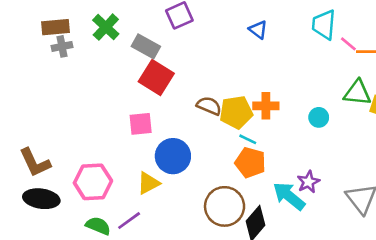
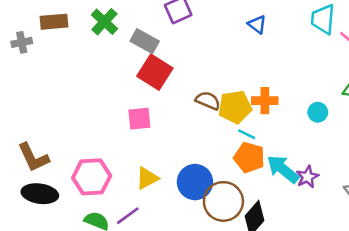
gray cross: (62, 46) -> (22, 42), moved
blue circle: (173, 156) -> (195, 182), moved
cyan arrow: (289, 196) -> (283, 169), moved

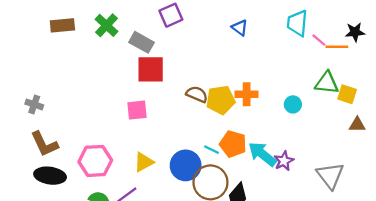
gray cross: (22, 42) -> (34, 104), moved, turned 30
red square: (155, 72) -> (151, 69), turned -32
cyan line: (247, 134) -> (212, 150), moved

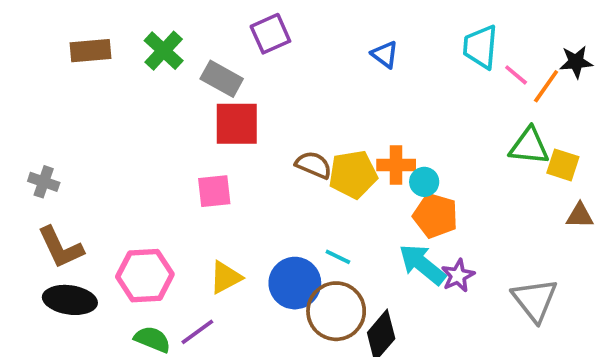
orange line: (337, 47) -> (546, 86), turned -55
cyan circle: (293, 104) -> (424, 182), moved
orange pentagon: (233, 144) -> (435, 216), moved

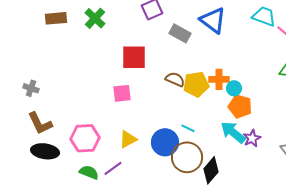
cyan trapezoid: (480, 47) -> (264, 16), turned 105
blue triangle: (385, 54) -> (213, 20), size x1.8
gray rectangle: (222, 79) -> (180, 33), moved

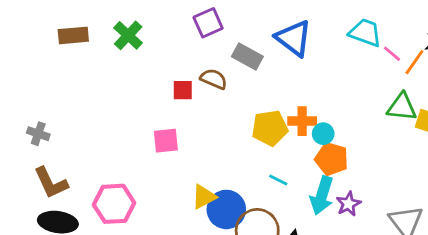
red square: (134, 57) -> (183, 90), size x0.6
brown semicircle: (175, 79) -> (214, 79), moved
cyan line: (188, 128) -> (278, 180), moved
cyan arrow: (233, 132) -> (322, 195), turned -112
yellow triangle: (128, 139) -> (204, 197), moved

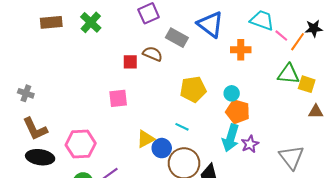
orange cross: (302, 121) -> (241, 50), moved
cyan line: (278, 180) -> (182, 127), moved
blue circle: (226, 209) -> (162, 148), size x0.7

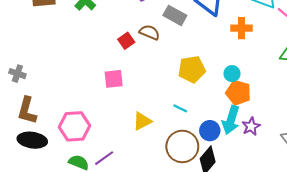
red square: (130, 62) -> (126, 41), turned -35
brown L-shape: (35, 129) -> (27, 111), turned 40
blue circle: (162, 148) -> (210, 131), moved

